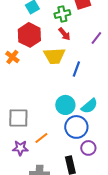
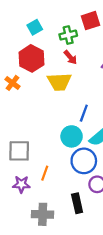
blue line: (76, 69) -> (84, 113), moved
orange line: (41, 138) -> (45, 173), turned -32

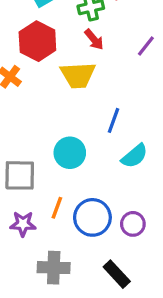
cyan circle: (72, 136) -> (70, 153), moved
blue circle: (84, 161) -> (92, 217), moved
black rectangle: (77, 203) -> (117, 274), moved, turned -30

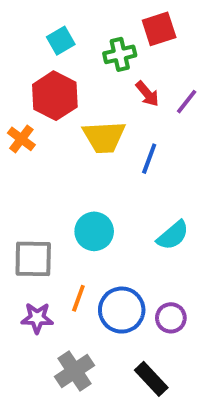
red arrow: (94, 40) -> (147, 94), moved
blue line: (113, 120) -> (149, 159), moved
gray cross: (54, 268) -> (74, 371), turned -36

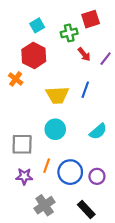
yellow trapezoid: (104, 137) -> (57, 95), moved

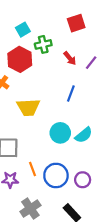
green cross: (69, 33) -> (43, 44), moved
yellow trapezoid: (57, 95) -> (28, 107), moved
cyan circle: (55, 129) -> (60, 133), moved
orange line: (47, 166) -> (33, 169), turned -40

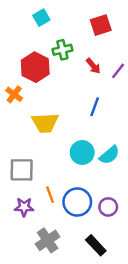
cyan square: (23, 30) -> (41, 18), moved

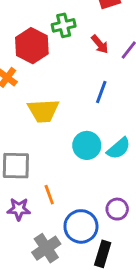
blue circle: (77, 202) -> (81, 226), moved
black rectangle: (96, 245) -> (103, 254), turned 60

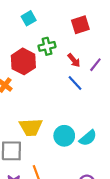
blue line: (101, 92) -> (75, 83), moved, turned -63
yellow trapezoid: (43, 111) -> (31, 127), moved

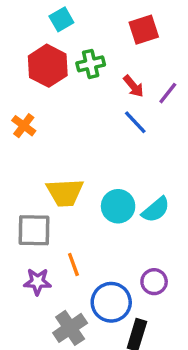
red hexagon: (23, 61) -> (48, 66), moved

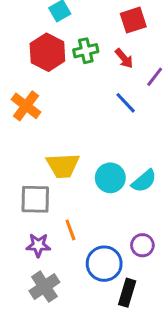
red arrow: (133, 86) -> (124, 58), moved
orange cross: (24, 126) -> (26, 106), size x1.4
gray cross: (70, 328) -> (44, 287), moved

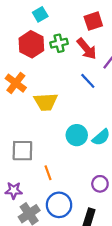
red arrow: (124, 58) -> (87, 49), size x1.5
yellow trapezoid: (63, 166) -> (46, 102), moved
purple star: (38, 245) -> (14, 190), moved
blue circle: (104, 264) -> (59, 205), moved

